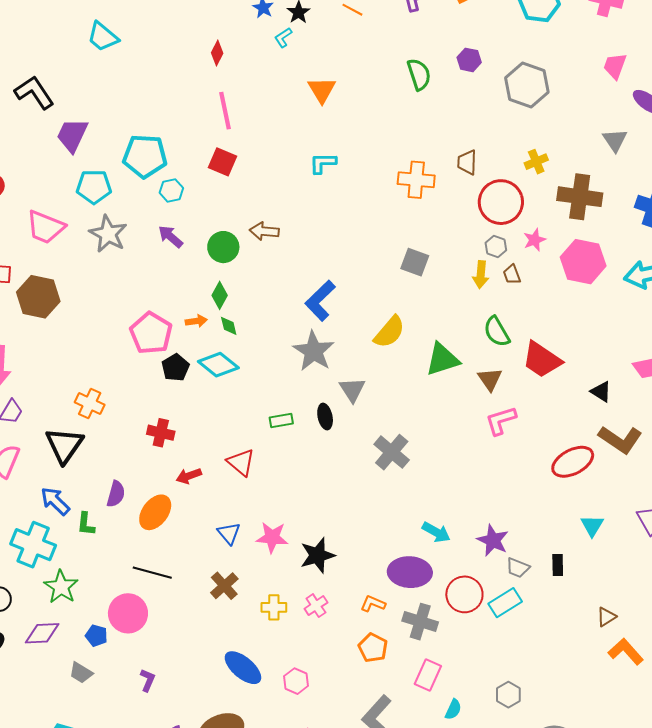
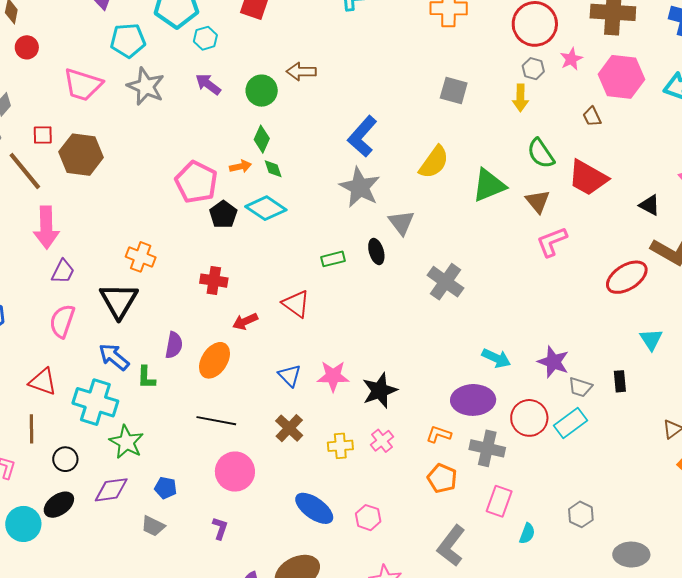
brown trapezoid: (512, 274) -> (592, 117), moved
pink circle: (128, 613) -> (235, 472), moved

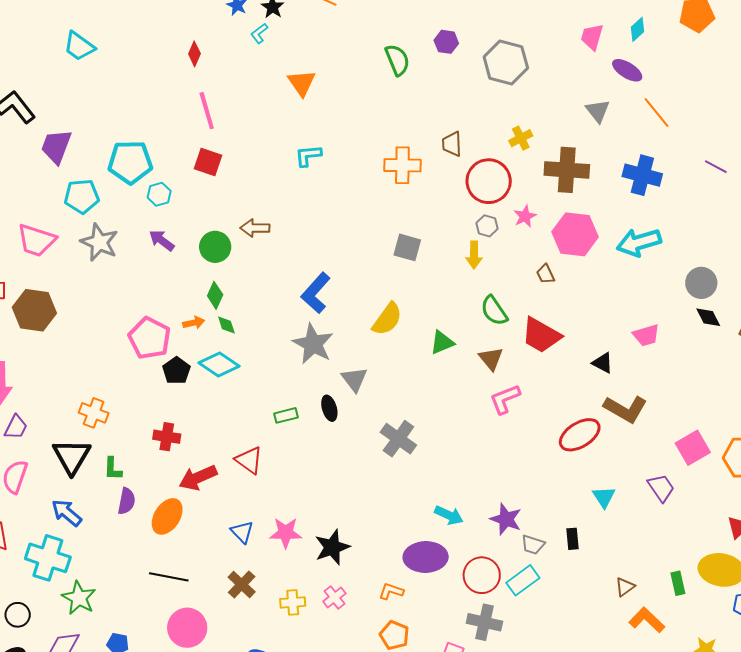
green triangle: (489, 185) -> (442, 342), size x0.7
red arrow: (245, 321) -> (198, 478), size x1.5
green L-shape: (146, 377) -> (113, 469), moved
gray cross: (487, 448) -> (484, 622), moved

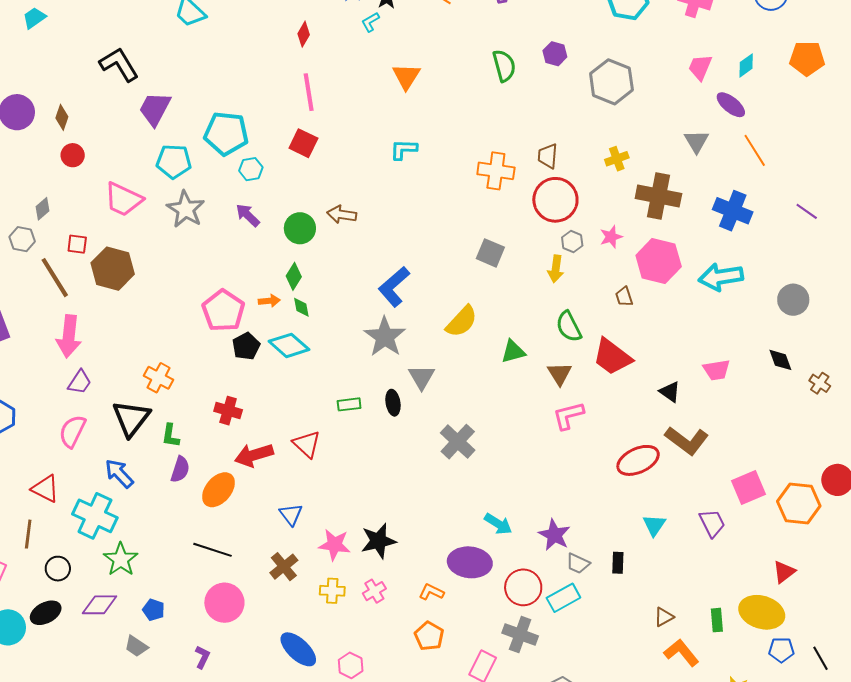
red circle: (489, 181) -> (555, 200), moved
gray circle: (701, 283) -> (793, 300), moved
pink star: (286, 533) -> (334, 545), moved

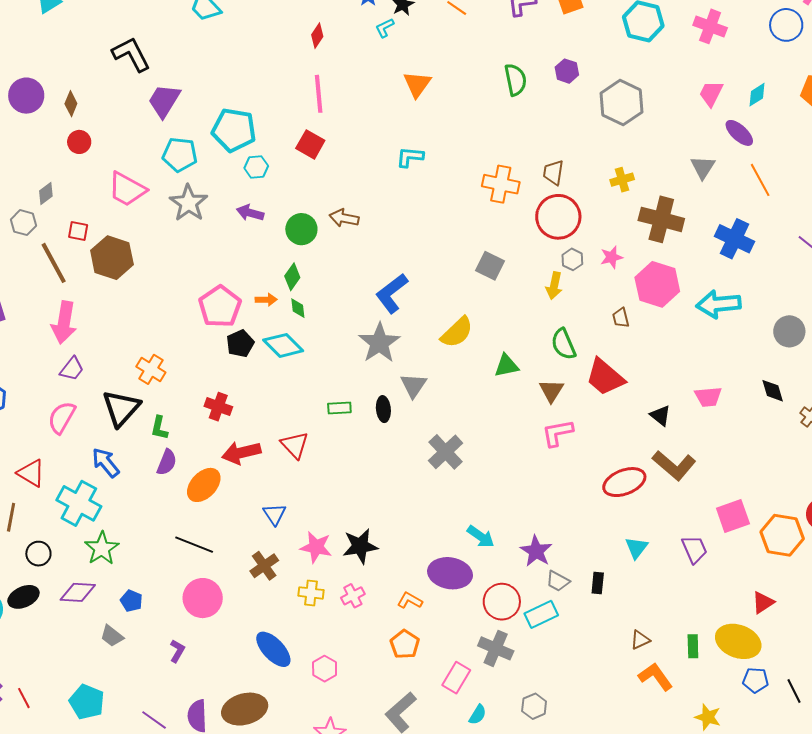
purple arrow: (248, 215) -> (250, 213), turned -32

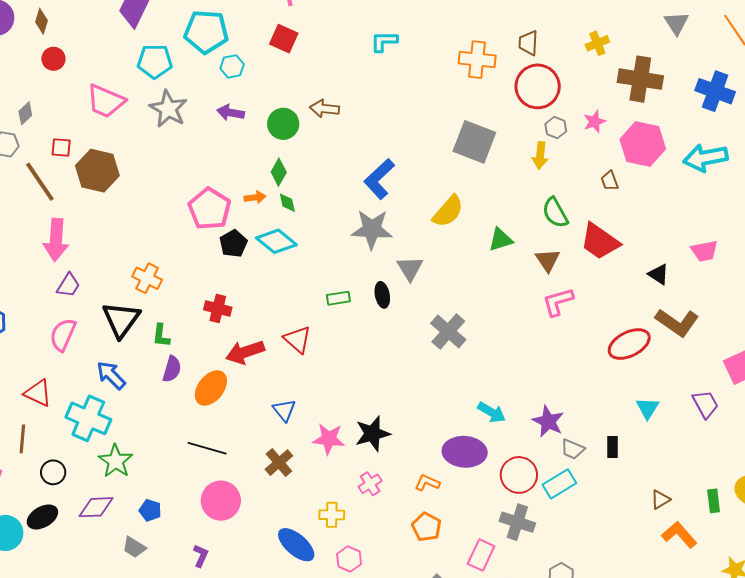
gray square: (490, 266) -> (474, 142), size x1.5
gray star: (379, 343) -> (372, 229), turned -30
yellow cross: (311, 593) -> (332, 515), moved

